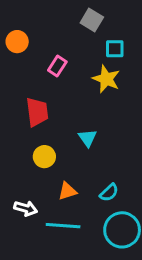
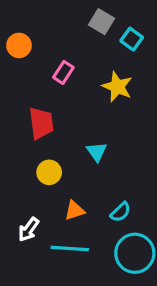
cyan square: (115, 49) -> (132, 39), moved, turned 36
white arrow: (26, 208) -> (29, 229), turned 110

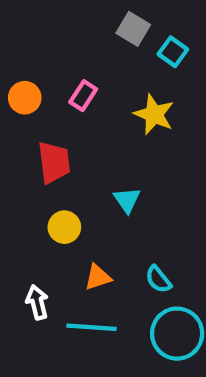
orange circle: (19, 45) -> (25, 98), moved
cyan semicircle: (121, 212) -> (158, 279), turned 95
white arrow: (29, 229) -> (37, 302), turned 130

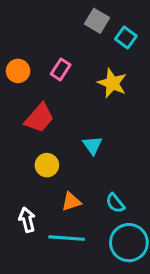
red trapezoid: (54, 162) -> (39, 118), turned 48

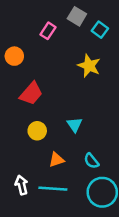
pink rectangle: (61, 69) -> (48, 31), moved
cyan triangle: (92, 145) -> (75, 125), moved
white arrow: (27, 220) -> (22, 185), moved

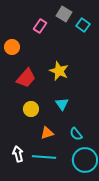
yellow star: (89, 66) -> (59, 71), moved

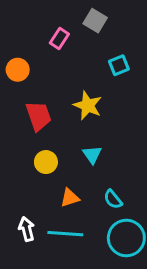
cyan square: (83, 25) -> (119, 65), moved, turned 32
red trapezoid: (26, 78) -> (38, 116), turned -60

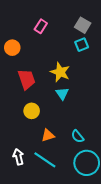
gray square: (95, 21) -> (83, 25), moved
cyan triangle: (92, 155) -> (62, 94), moved
cyan line: (65, 234) -> (45, 160), turned 30

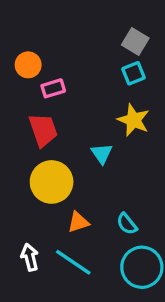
pink rectangle: (41, 26) -> (53, 88), moved, turned 40
orange circle: (12, 48) -> (28, 65), moved
yellow star: (60, 72) -> (133, 120), moved
yellow circle: (32, 111) -> (52, 182), size x1.6

